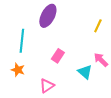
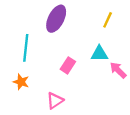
yellow line: (98, 26) -> (108, 20), moved
cyan triangle: (85, 72) -> (99, 54), moved, turned -42

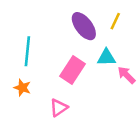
purple ellipse: (56, 19) -> (84, 26), moved, turned -64
pink rectangle: (68, 65) -> (73, 70), size x1.5

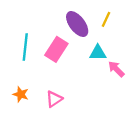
pink rectangle: (73, 70) -> (56, 49), moved
orange star: (22, 88) -> (21, 94), moved

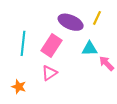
purple ellipse: (77, 24) -> (71, 22), turned -30
pink triangle: (54, 99) -> (49, 73), moved

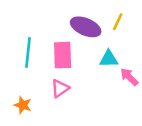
pink rectangle: (52, 45) -> (63, 55), turned -35

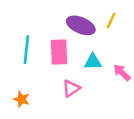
cyan triangle: (109, 59) -> (93, 62), moved
pink triangle: (60, 88) -> (71, 88), moved

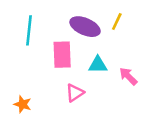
cyan line: (26, 50) -> (29, 30), moved

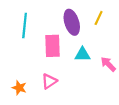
purple ellipse: (85, 27) -> (72, 22), turned 50
pink triangle: (75, 93) -> (49, 81), moved

